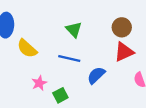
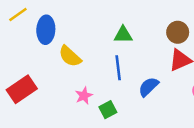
green triangle: (74, 30) -> (123, 35), turned -48
blue line: (69, 59) -> (118, 68), turned 70

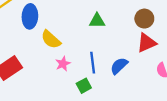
blue line: (118, 68) -> (93, 63), moved
pink star: (84, 96) -> (63, 64), moved

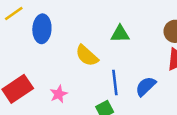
yellow semicircle: (51, 39) -> (87, 56), moved
pink star: (63, 64) -> (59, 94), moved

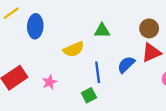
yellow semicircle: (87, 56) -> (74, 49), turned -65
blue semicircle: (146, 86) -> (126, 65), moved

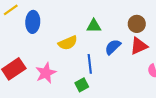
blue semicircle: (126, 65) -> (113, 47), moved
pink star: (49, 82) -> (46, 73), size x1.5

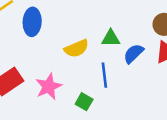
green triangle: (94, 26) -> (111, 38), moved
green square: (82, 85) -> (84, 102), moved, turned -32

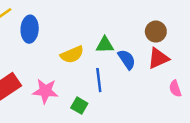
blue semicircle: (134, 54) -> (127, 59), turned 100
pink star: (49, 86) -> (45, 91), turned 30

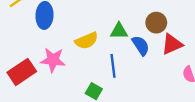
brown circle: (156, 32) -> (156, 23), moved
pink star: (45, 91) -> (53, 60), moved

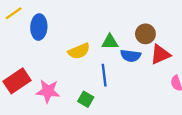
blue semicircle: (141, 45) -> (131, 56), turned 132
pink star: (53, 60) -> (48, 91), moved

